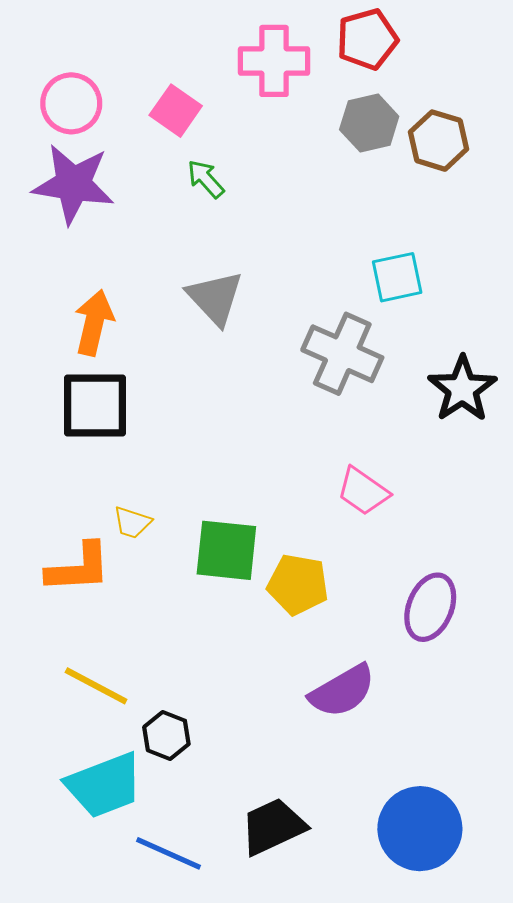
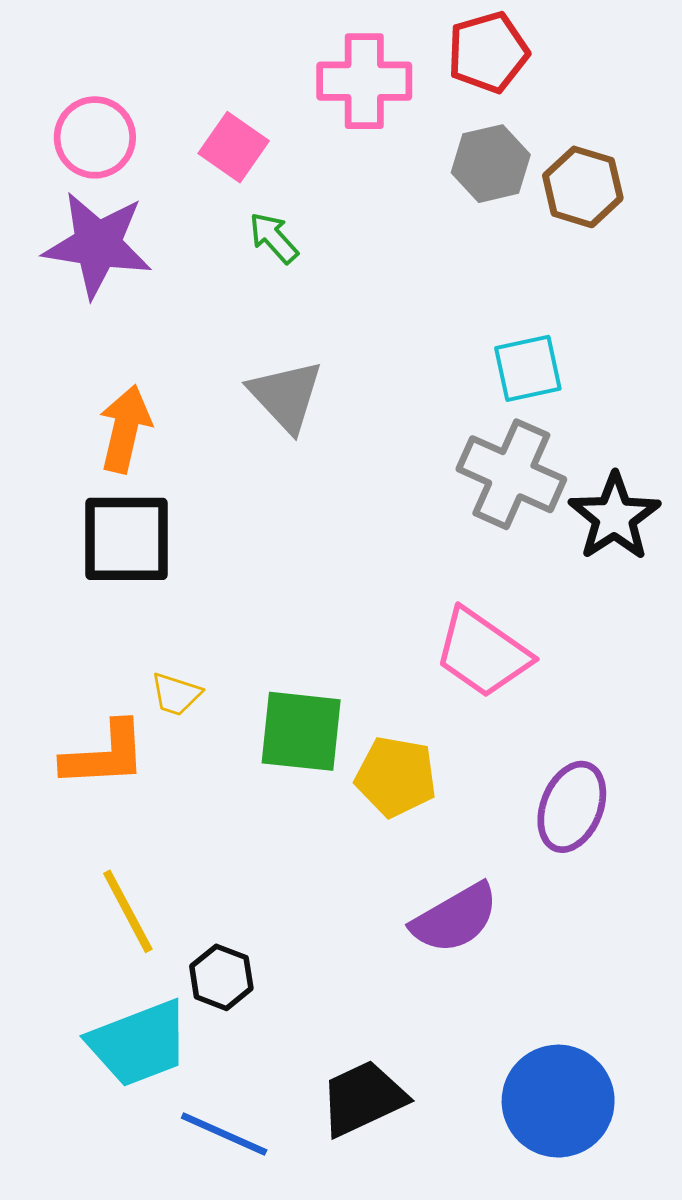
gray cross: (342, 354) -> (511, 474), moved
pink trapezoid: (363, 491) -> (482, 653), size x1.4
yellow line: (96, 686) -> (128, 911), turned 34

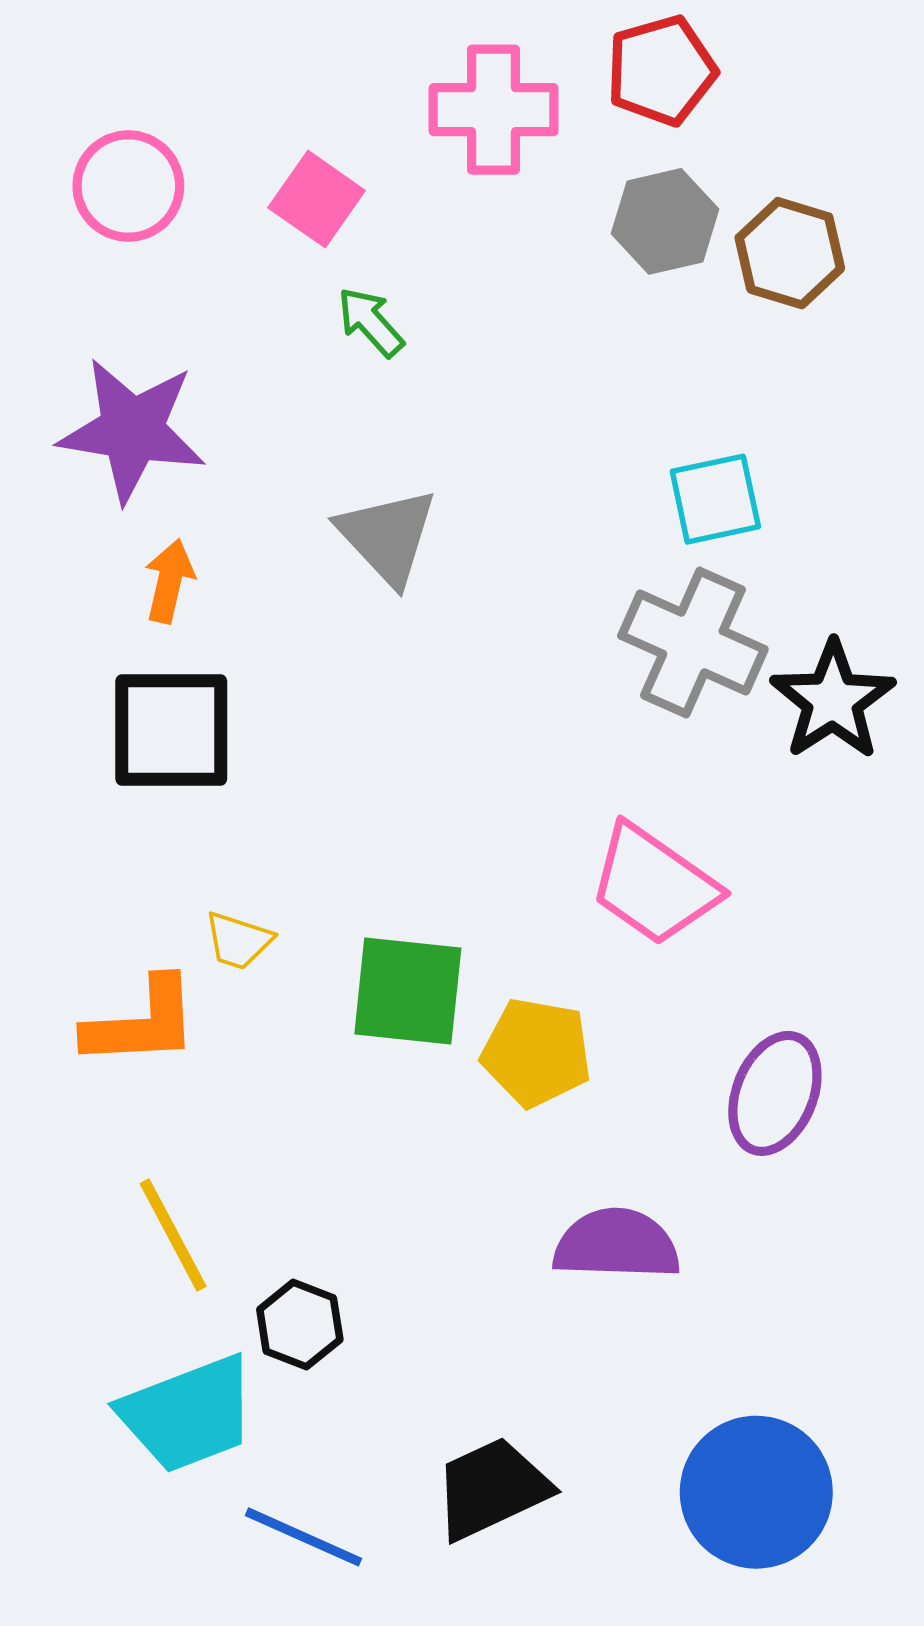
purple star: (98, 245) -> (132, 430), moved
orange arrow: (125, 429) -> (169, 581), size x0.7
purple semicircle: (455, 918) -> (617, 1244), turned -148

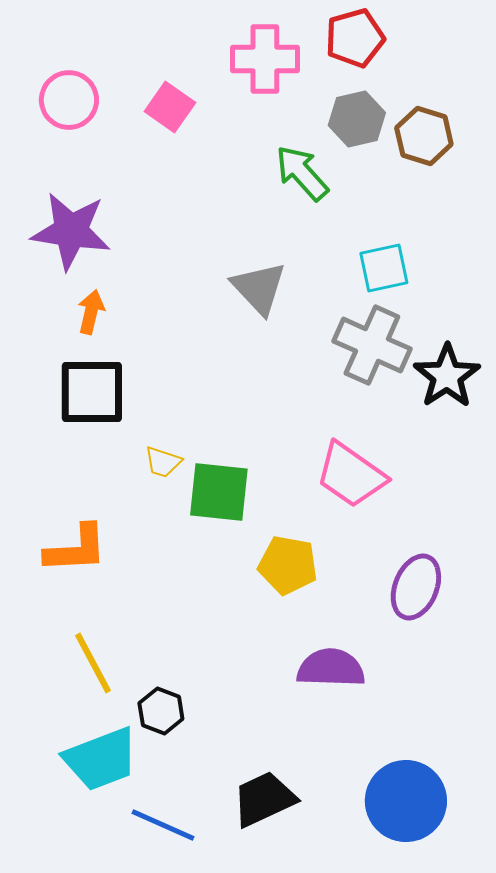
green arrow: (371, 322) -> (302, 173), moved, size x1.5
gray triangle: (387, 536) -> (259, 288), moved
yellow trapezoid: (238, 941) -> (163, 462), moved
green square: (408, 991) -> (219, 492), moved

